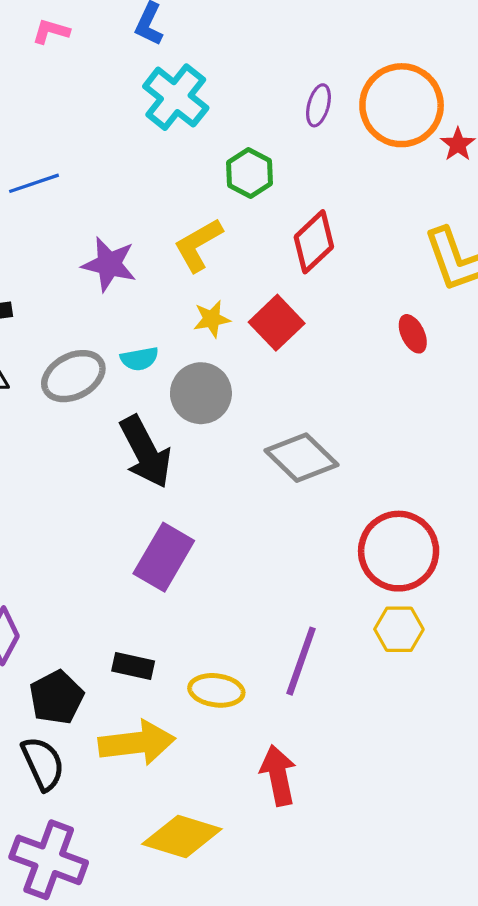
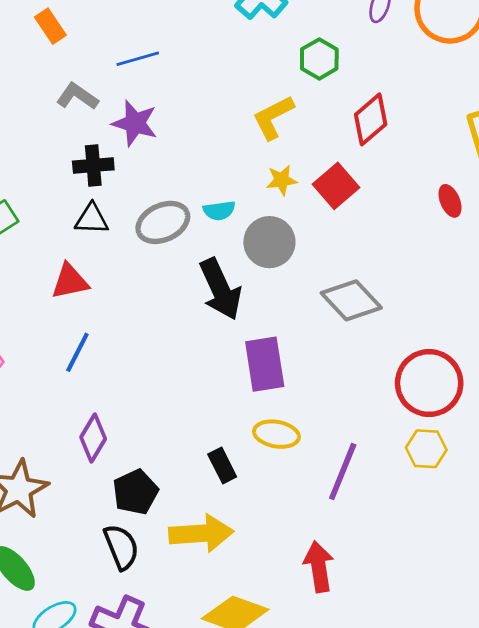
purple star: (109, 264) -> (135, 123), moved
purple rectangle: (164, 557) -> (265, 364), moved, turned -42
black rectangle: (133, 666) -> (222, 465), moved, turned 48
yellow ellipse: (216, 690) -> (276, 434), moved

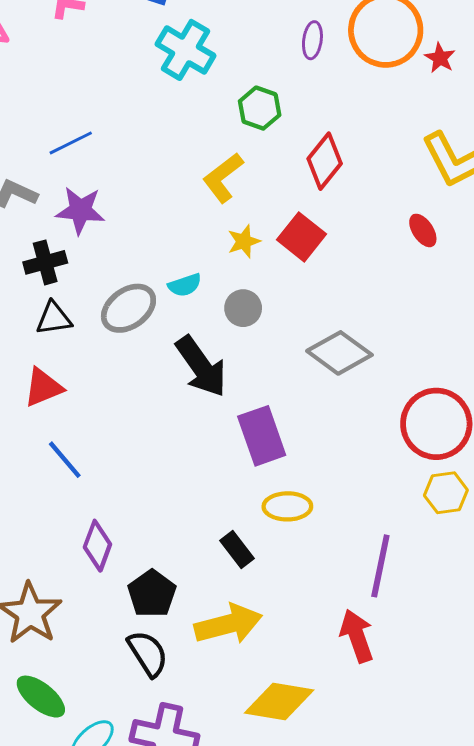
gray circle: (269, 242) -> (243, 308), size x0.7
blue line: (77, 352) -> (65, 460), turned -57
purple line: (343, 471) -> (380, 566), moved

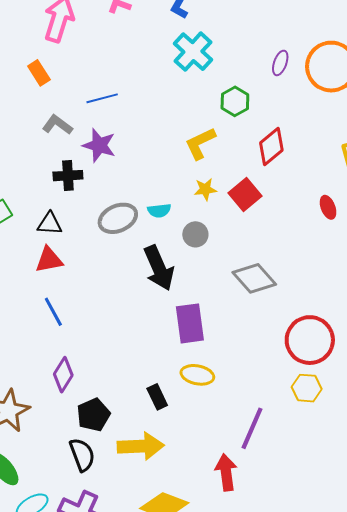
black triangle: (54, 318) -> (50, 224), moved

